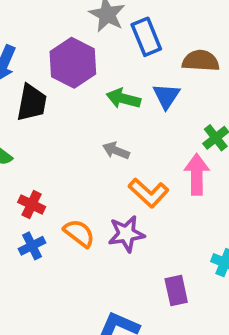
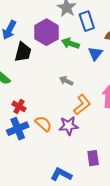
green arrow: (123, 99) -> (70, 43), moved
orange L-shape: (149, 193) -> (82, 105), turned -85
blue cross: (32, 246) -> (18, 129), size x1.5

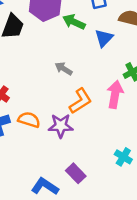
orange semicircle: (43, 124) -> (29, 120), turned -30
purple rectangle: (93, 158) -> (76, 173), moved, turned -42

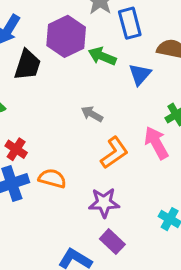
pink arrow: (115, 94) -> (156, 143), turned -36
purple star: (61, 126) -> (104, 203), moved

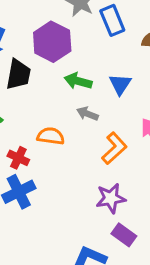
green arrow: (102, 56) -> (78, 81), moved
blue triangle: (140, 74) -> (120, 84), moved
orange semicircle: (52, 178) -> (51, 136), moved

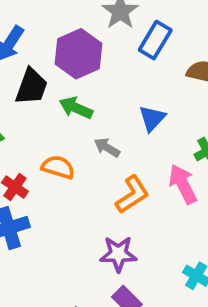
blue rectangle: (112, 20) -> (155, 40), turned 44
green arrow: (78, 81) -> (76, 108), moved

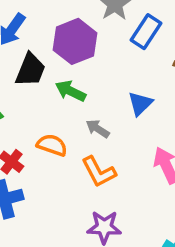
orange L-shape: (132, 194) -> (99, 172), moved, turned 93

